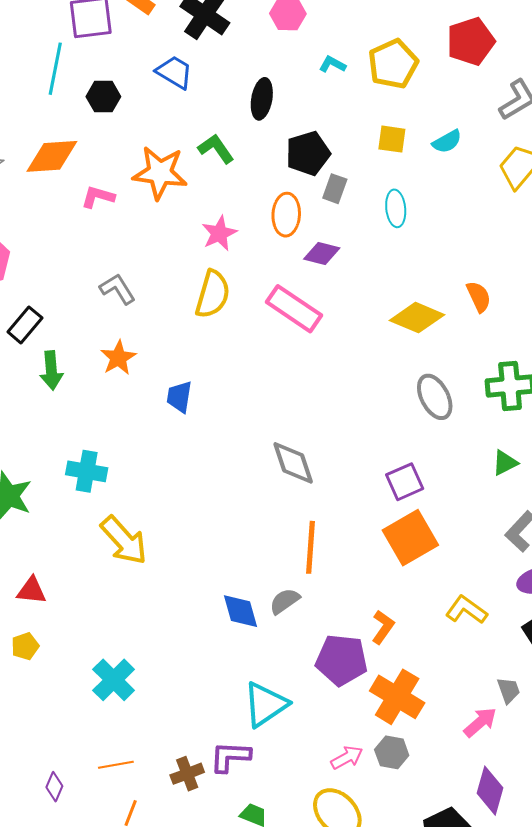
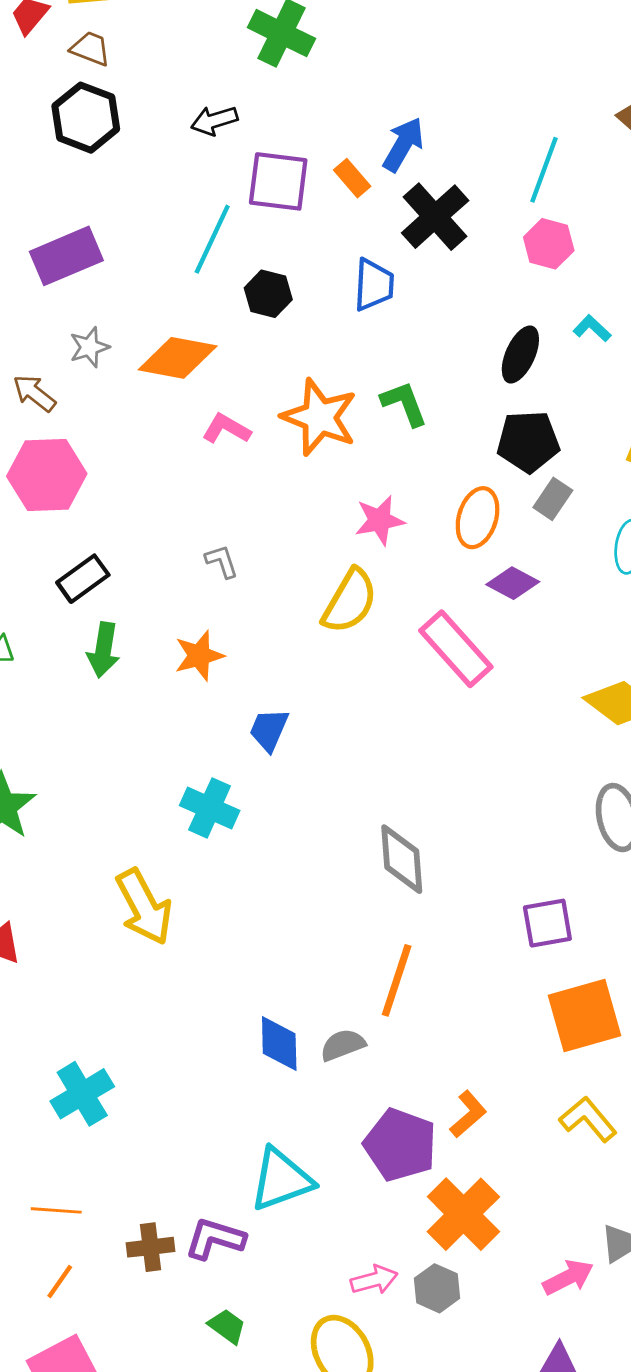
blue trapezoid: (174, 72) -> (374, 285), turned 48
black ellipse: (262, 99) -> (520, 354), moved
gray L-shape: (118, 289) -> (222, 561), size x0.7
cyan cross: (87, 471) -> (210, 808), moved
orange square: (410, 538) -> (585, 1016), moved

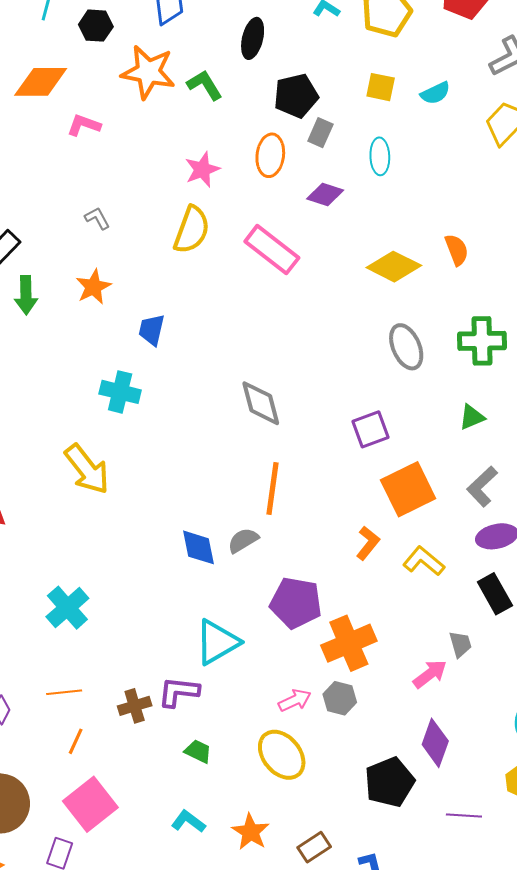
black ellipse: (520, 354) -> (253, 38), moved
orange star: (319, 417) -> (148, 72), moved
purple diamond: (513, 583) -> (325, 195), moved
orange L-shape: (468, 1114) -> (368, 543), moved
orange cross: (463, 1214) -> (349, 643), turned 32

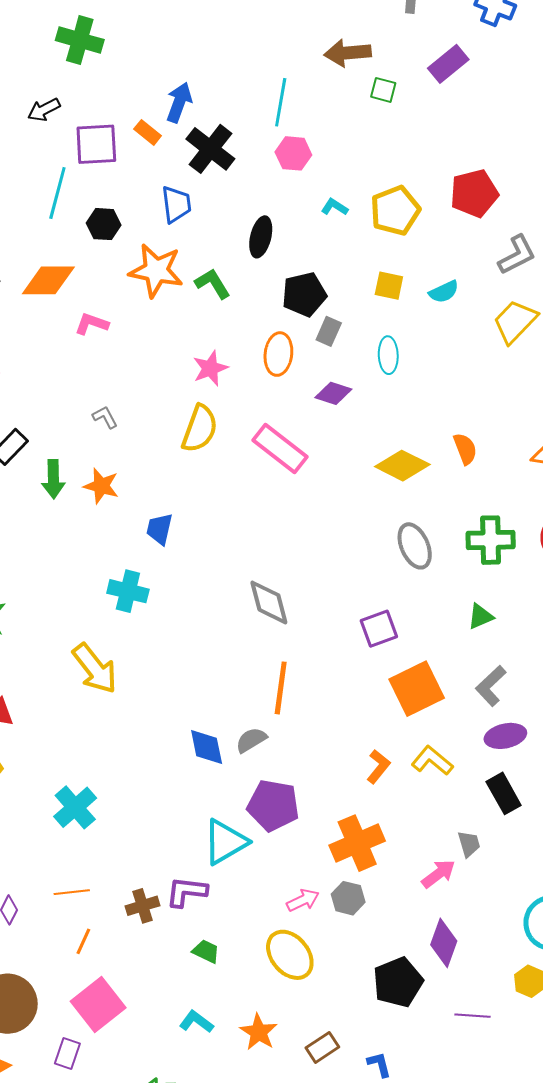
orange star: (93, 287) -> (101, 486), turned -30
green arrow: (26, 295) -> (53, 479), moved
orange L-shape: (368, 543) -> (378, 767), moved
purple pentagon: (296, 603) -> (273, 805), moved

